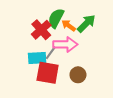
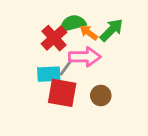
green semicircle: (56, 18) -> (73, 23), turned 48

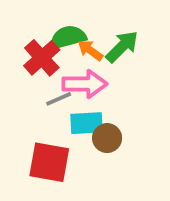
gray line: (66, 67) -> (59, 99), turned 30
cyan rectangle: (49, 74) -> (87, 123), moved
red square: (62, 93) -> (49, 162), moved

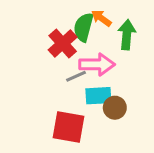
green semicircle: (68, 37) -> (84, 27), turned -60
green arrow: (122, 47) -> (127, 35), turned -40
orange arrow: (90, 50) -> (101, 18), moved

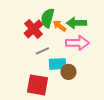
orange arrow: (101, 18) -> (59, 26), moved
green arrow: (127, 35) -> (76, 23), turned -96
pink arrow: (97, 64) -> (77, 43), moved

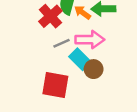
pink arrow: (77, 43) -> (90, 40), moved
cyan rectangle: (57, 64) -> (80, 59), turned 48

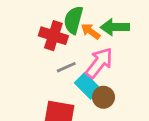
red cross: (50, 16) -> (53, 36), turned -30
pink arrow: (90, 40) -> (99, 63), turned -52

